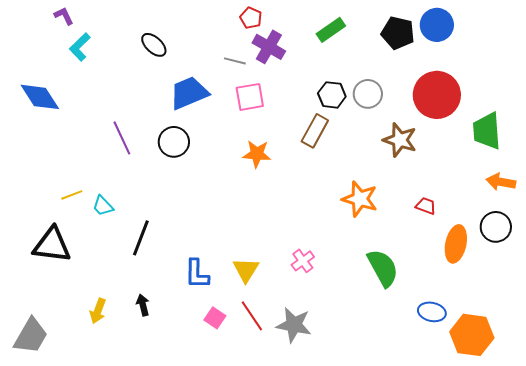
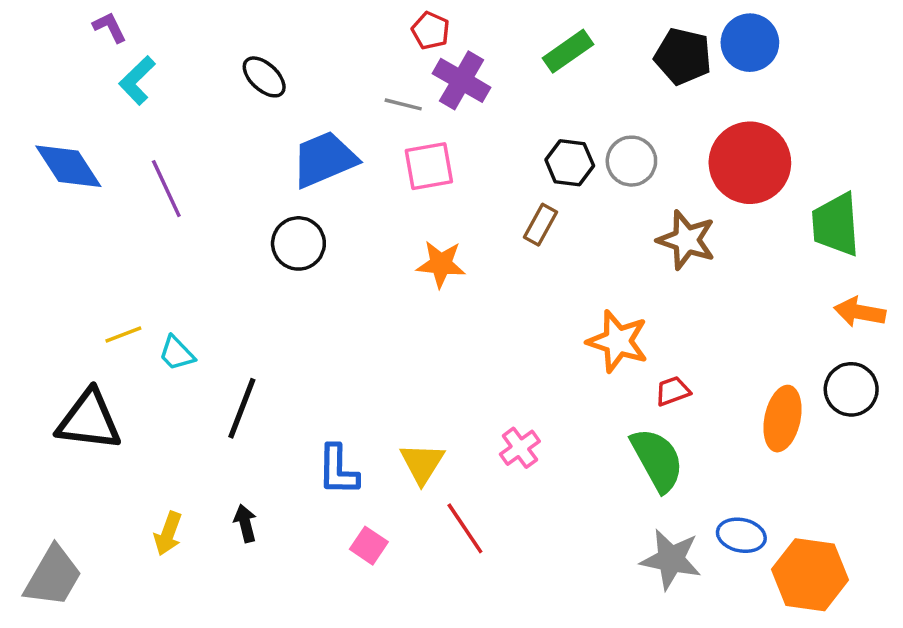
brown rectangle: (315, 131) -> (540, 225), size x0.7
purple line: (122, 138) -> (166, 189), moved
red trapezoid: (426, 206) -> (673, 391), moved, turned -40
red line: (252, 316) -> (465, 528), moved
gray star: (294, 325) -> (671, 559), moved

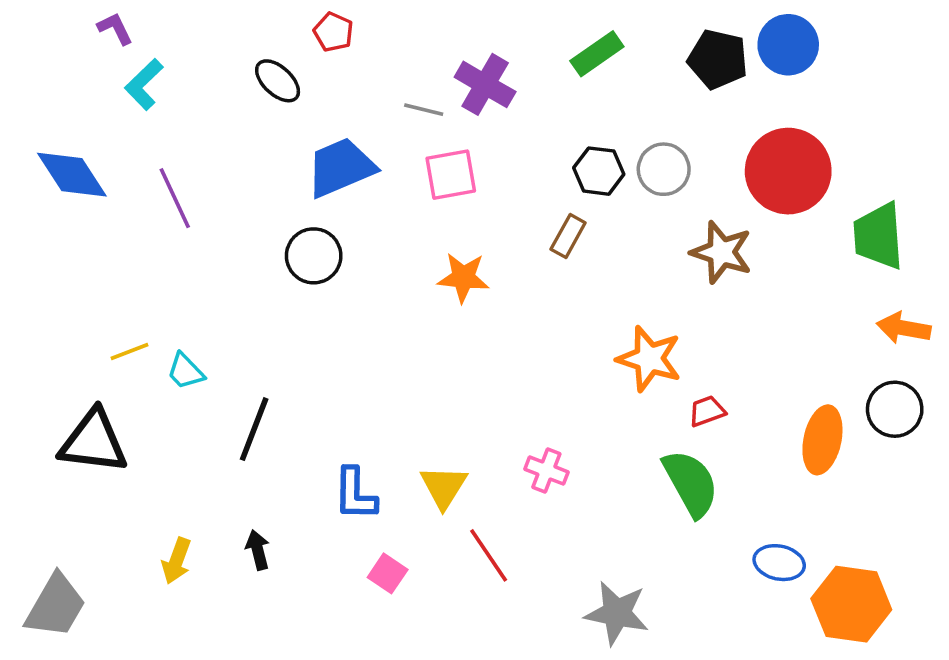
red pentagon: (431, 31) -> (333, 32), moved
pink cross: (520, 448) -> (546, 471), turned -33
gray star: (671, 559) -> (617, 613), moved

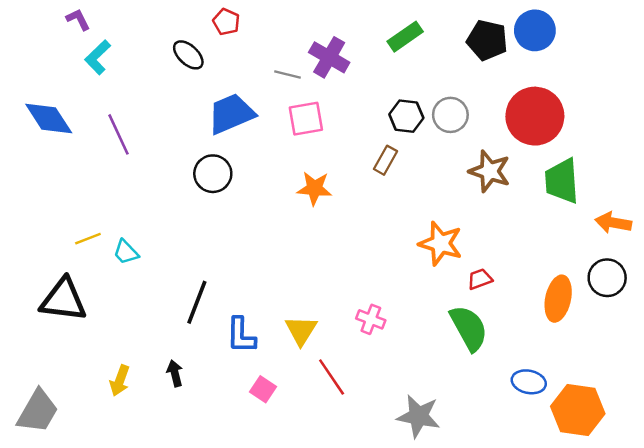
green trapezoid: (878, 236) -> (562, 181), moved
black line: (254, 429) -> (197, 302), moved

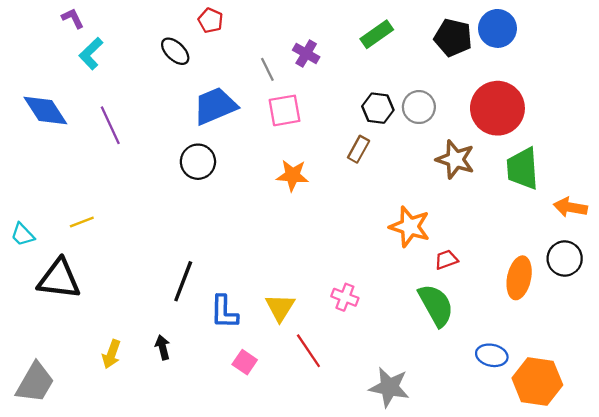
purple cross: (329, 57) -> (306, 54), size x0.7
gray line: (288, 74) -> (267, 69), turned 50
cyan trapezoid: (126, 252) -> (23, 235), moved

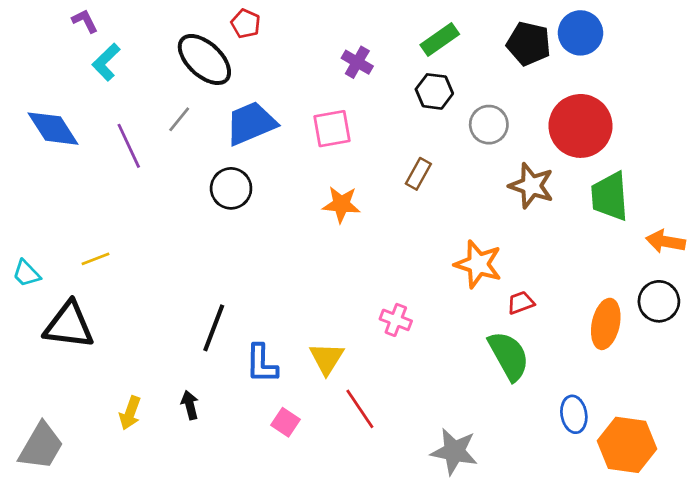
black ellipse: (175, 51) -> (204, 59), size x1.6
gray line: (267, 69) -> (179, 119), moved, turned 65
black hexagon: (378, 108) -> (434, 91), moved
pink cross: (345, 297) -> (396, 320), moved
blue ellipse: (492, 355) -> (574, 414), turned 68

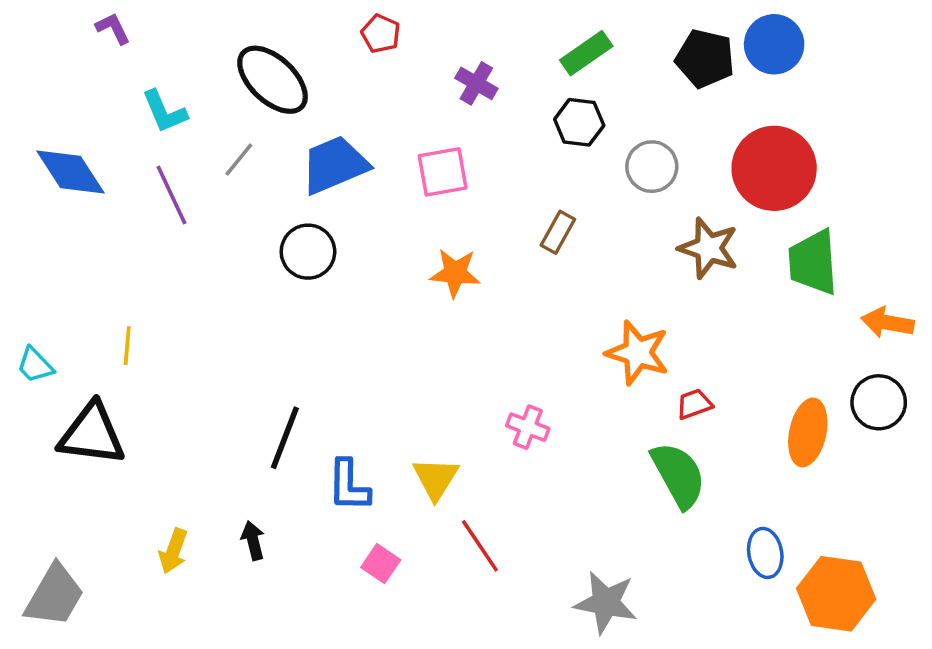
red pentagon: (246, 24) -> (381, 34), moved
cyan L-shape: (106, 62) -> (164, 112), moved, turned -69
yellow line: (95, 259) -> (127, 346), turned -64

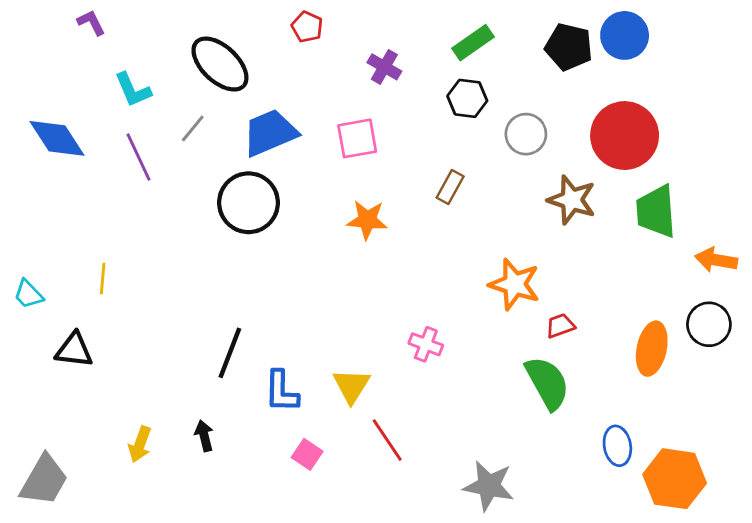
black circle: (308, 252) -> (249, 203), size x1.4
black triangle: (92, 434) -> (74, 350), size x0.7

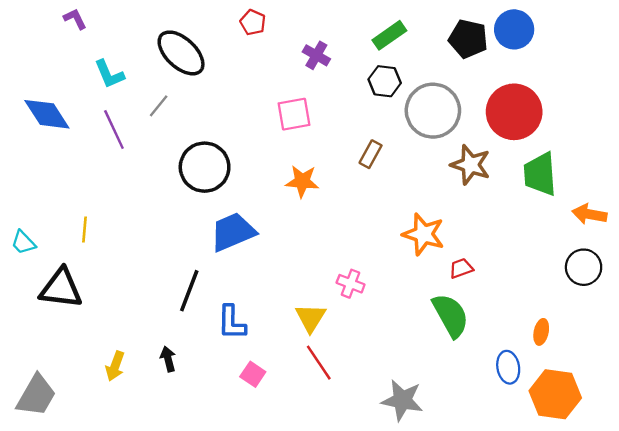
blue trapezoid: (270, 133) -> (233, 232), moved
gray circle: (526, 134) -> (433, 111), size x1.6
orange ellipse: (652, 349) -> (541, 332), moved, size x0.6
black triangle: (74, 350) -> (61, 288), size x1.4
yellow triangle: (351, 386) -> (310, 318), moved

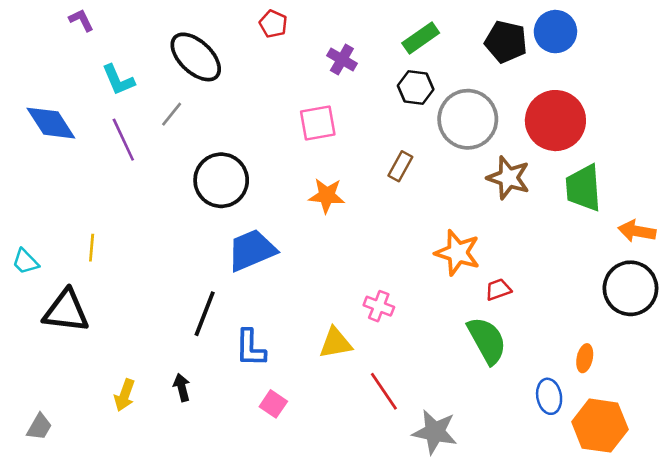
black circle: (584, 267) -> (630, 288), size x1.4
yellow triangle: (310, 318) -> (336, 343), turned 48
red line: (319, 363) -> (384, 391), moved
gray trapezoid: (36, 395) -> (39, 427), size x0.6

